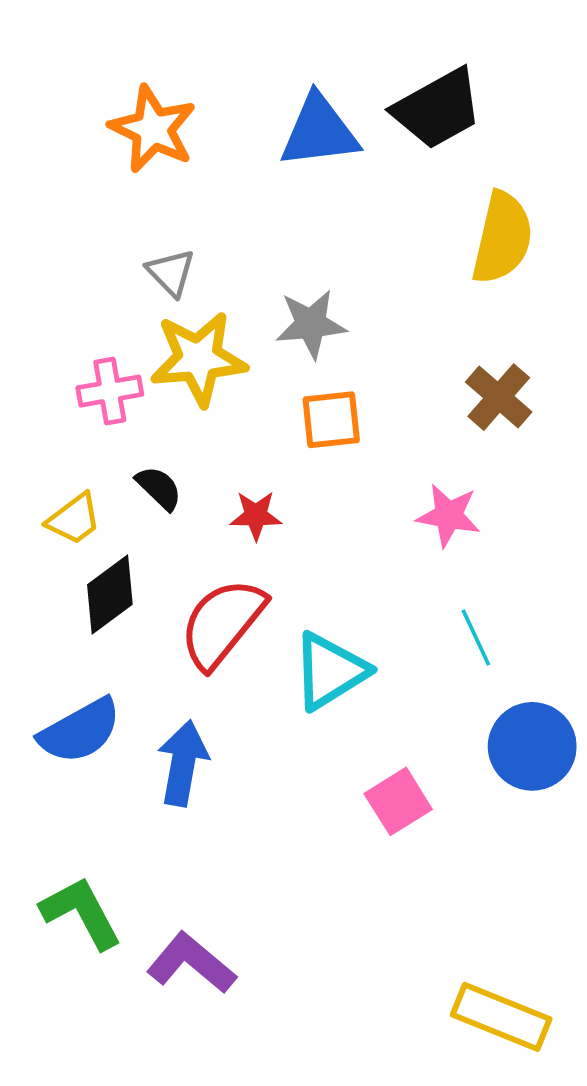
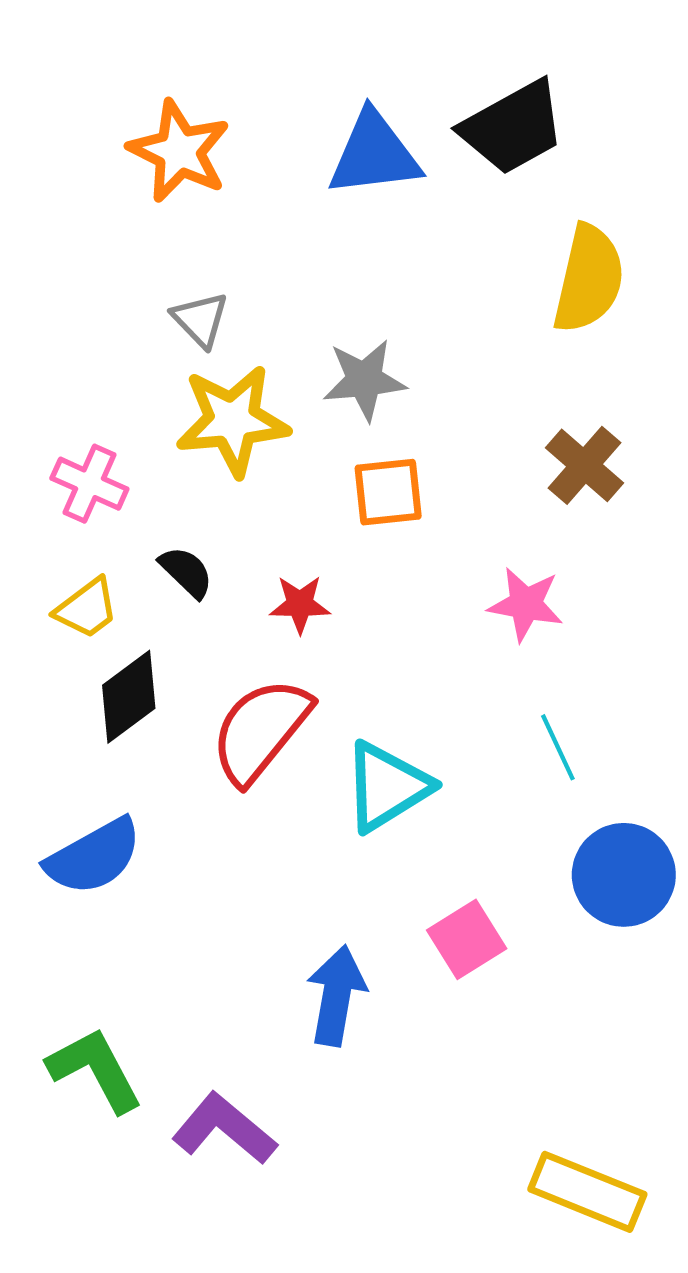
pink cross: (110, 391) -> (89, 484), moved, turned 34
blue arrow: (183, 763) -> (336, 995), moved

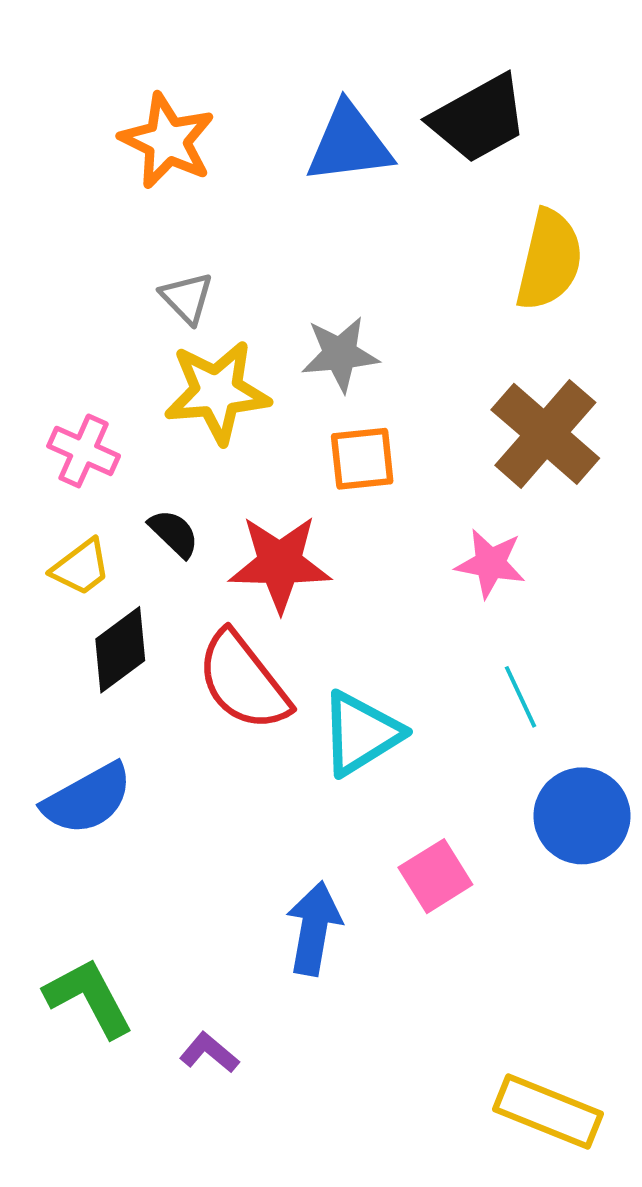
brown cross: (584, 465) -> (545, 434), size x1.5
red star: (300, 604) -> (280, 563), size x1.8
red semicircle: (261, 730) -> (243, 681), turned -77
purple L-shape: (224, 1129) -> (209, 1053), size x0.6

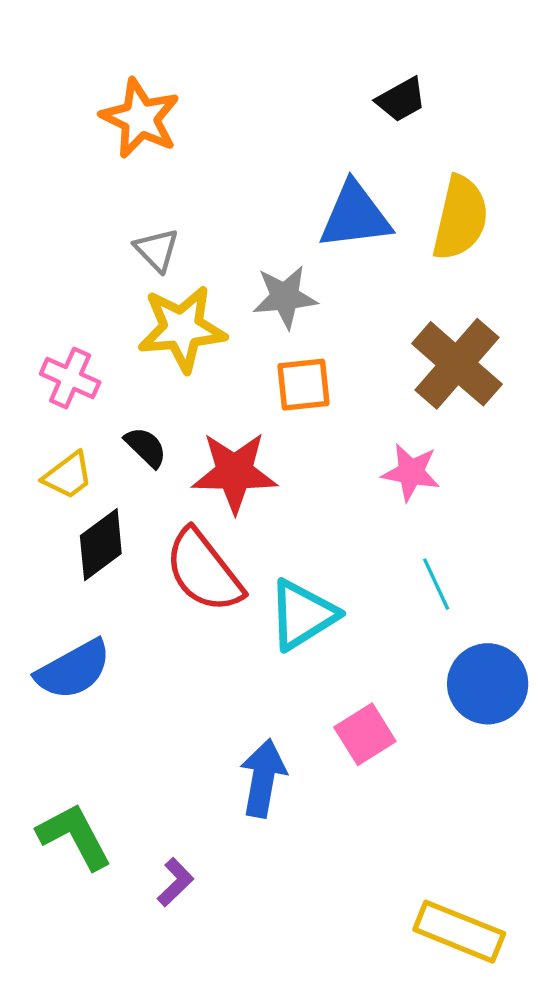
black trapezoid: (479, 119) -> (401, 100), size x0.6
blue triangle: (349, 144) -> (355, 216), moved
purple L-shape: (209, 1053) -> (175, 882), turned 96

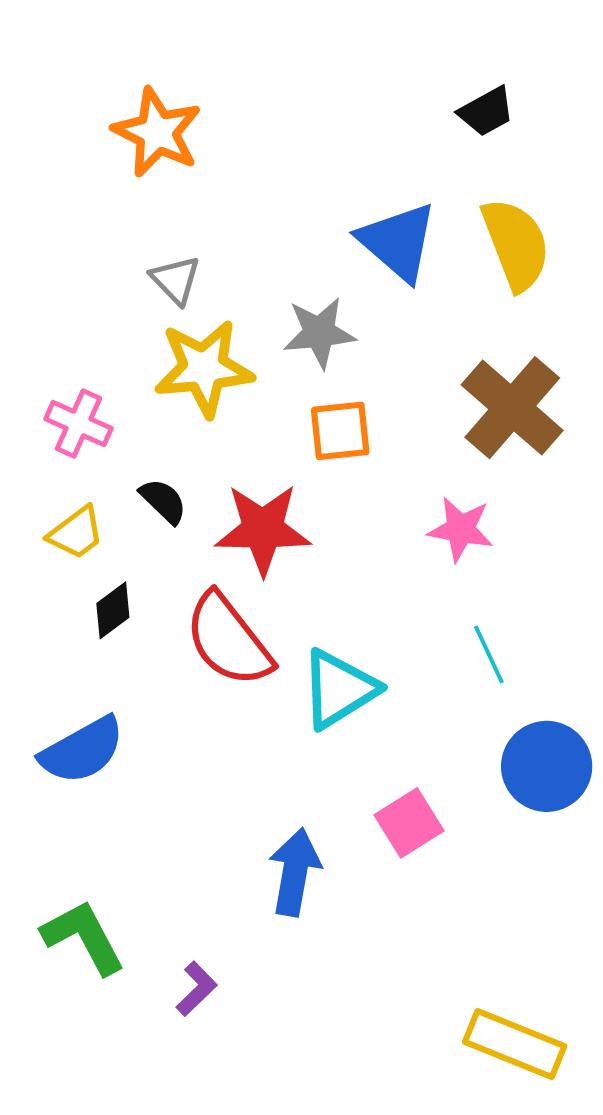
black trapezoid: (401, 100) -> (486, 112), moved
blue triangle: (355, 216) -> (398, 242), turned 48
yellow semicircle: (460, 218) -> (516, 244), turned -34
black diamond: (101, 545) -> (113, 610), size x0.7

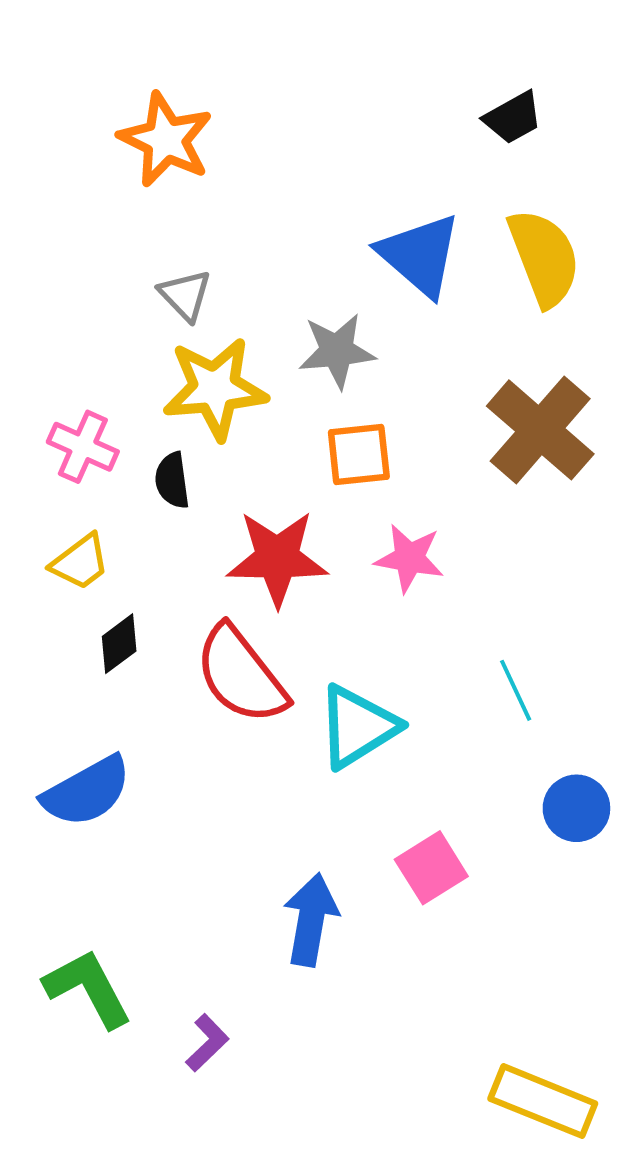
black semicircle: (163, 501) -> (172, 480), moved, turned -142
pink star: (461, 529) -> (409, 558), moved
blue circle: (547, 766) -> (576, 808), size x0.7

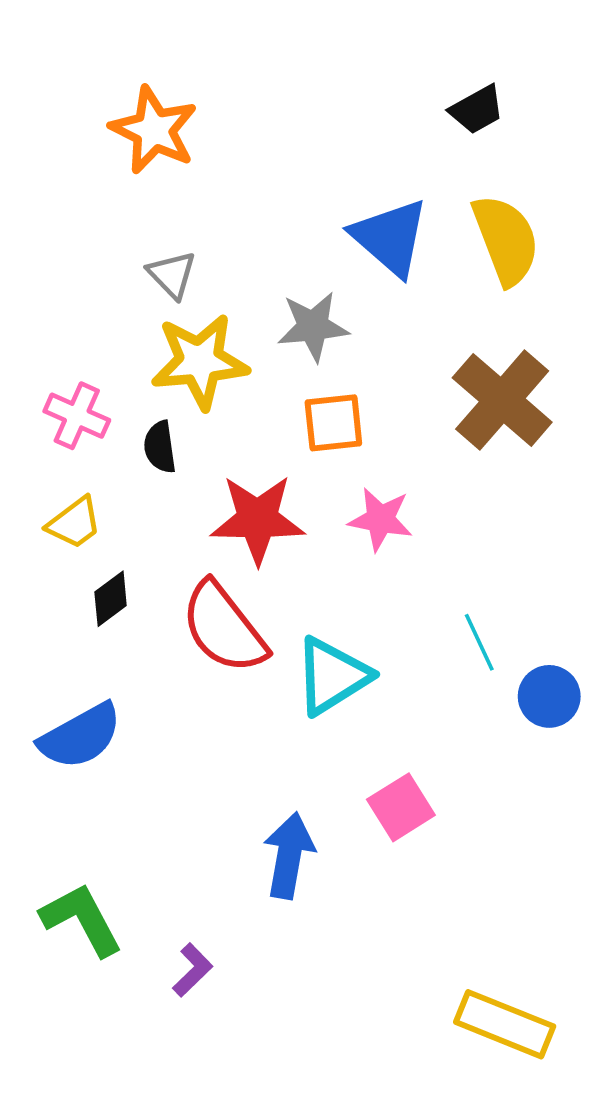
blue circle: (576, 808) -> (549, 696), moved

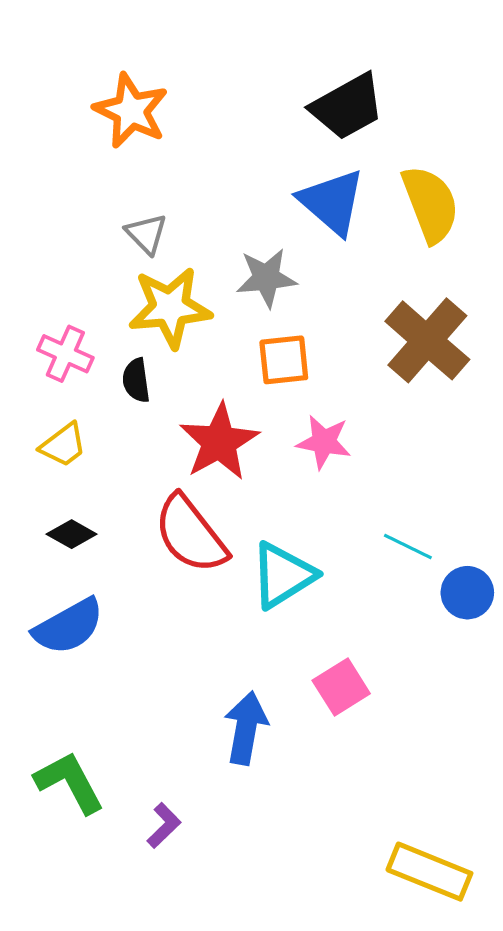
black trapezoid: (477, 110) -> (347, 107), moved, size x1.6
red star: (258, 519) -> (219, 442), turned -30
black diamond: (111, 599) -> (72, 534), moved, turned 66
cyan line: (479, 642) -> (408, 547), turned -39

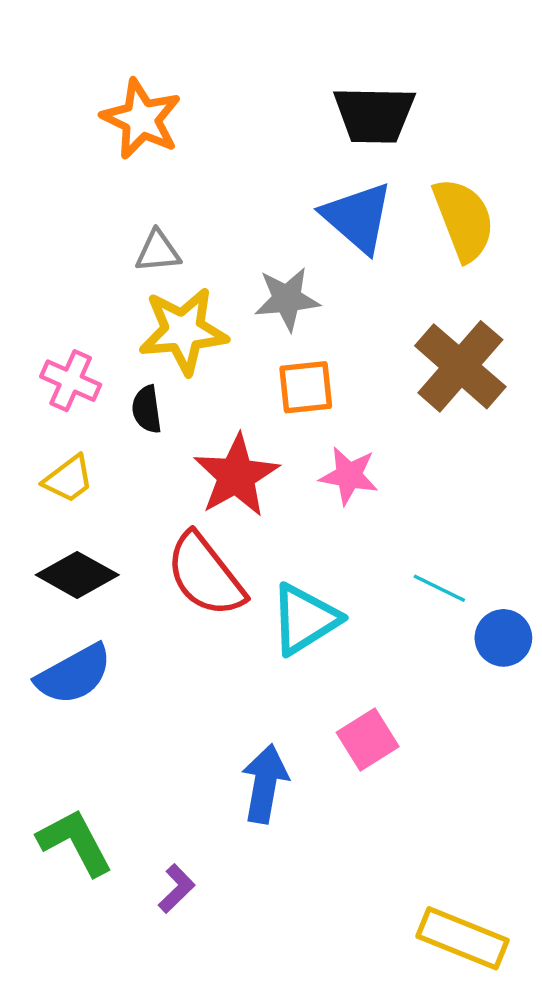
black trapezoid: (347, 107) -> (374, 115), turned 30
gray triangle: (146, 234) -> (158, 251), turned -51
black diamond: (72, 534) -> (77, 575), size x1.5

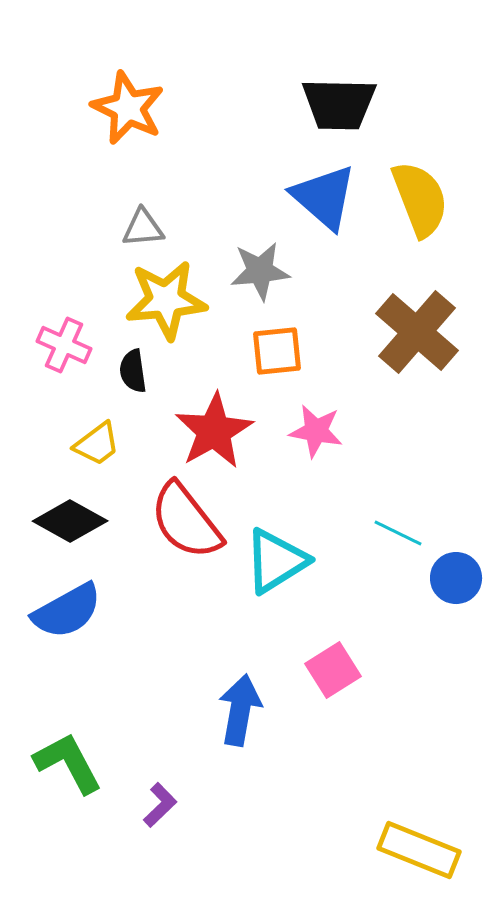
yellow trapezoid: (68, 479) -> (97, 444), moved

